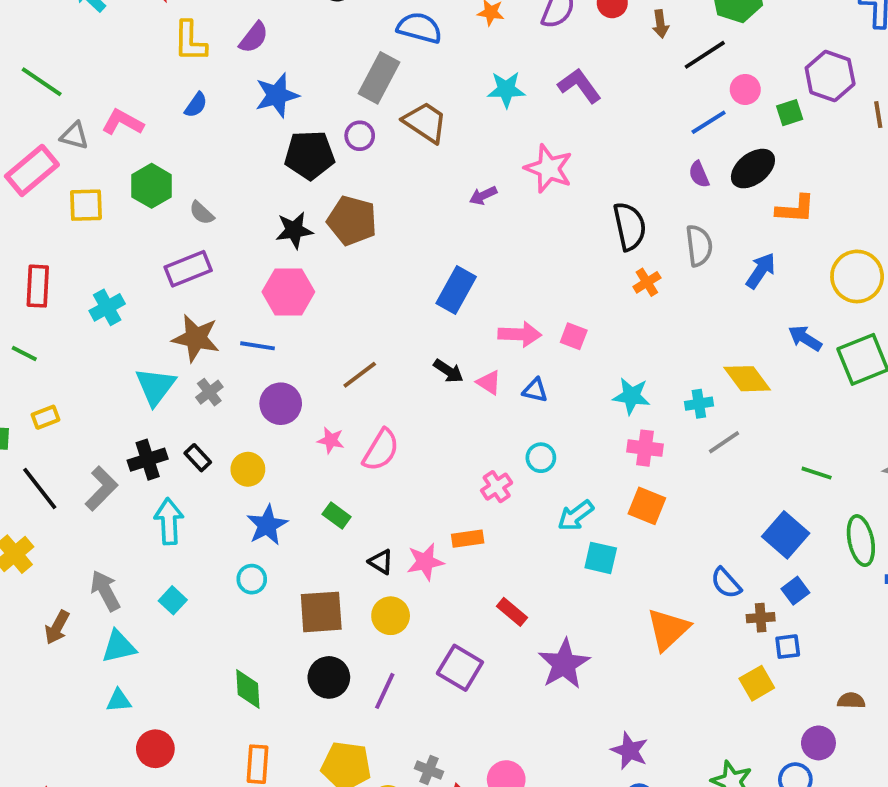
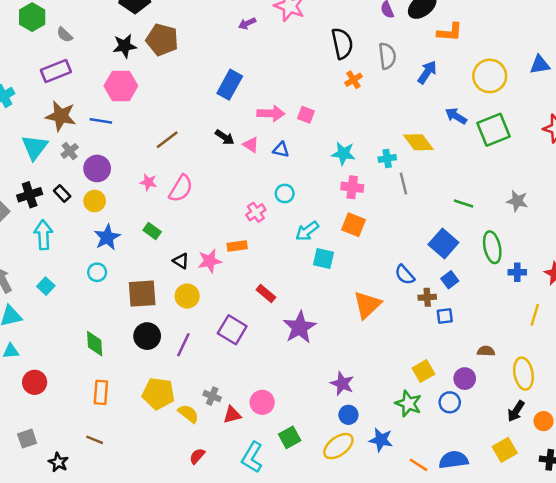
purple circle: (281, 404) -> (97, 168), moved
gray line: (724, 442) -> (403, 183), turned -70
yellow square: (757, 683) -> (423, 371), moved

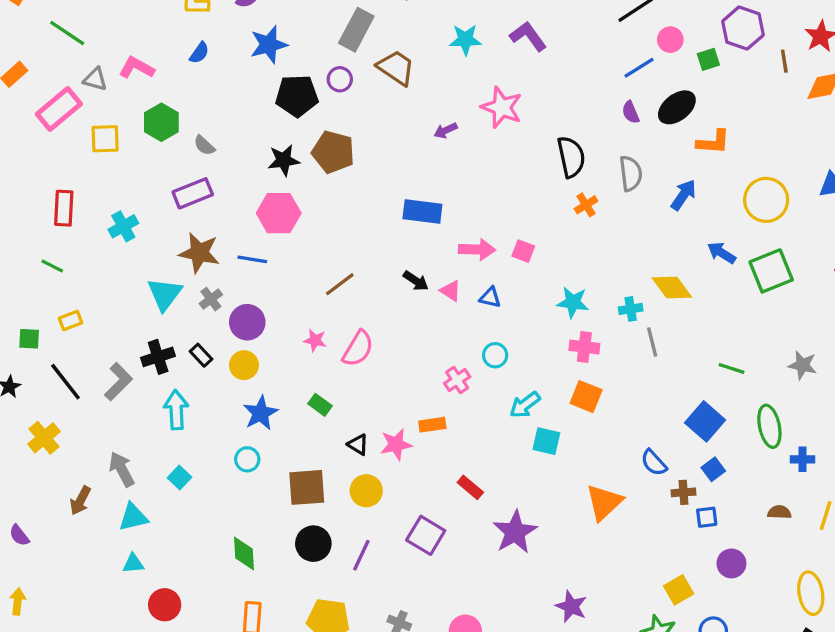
blue rectangle: (230, 85) -> (422, 211), turned 68
brown semicircle: (486, 351) -> (779, 512), moved
purple circle: (465, 379) -> (731, 563), moved

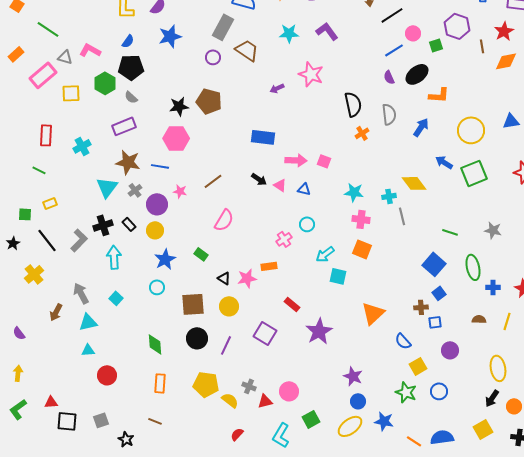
black pentagon: (297, 96) -> (131, 67), moved
pink star: (315, 340) -> (180, 191), moved
blue semicircle: (654, 463) -> (403, 341), moved

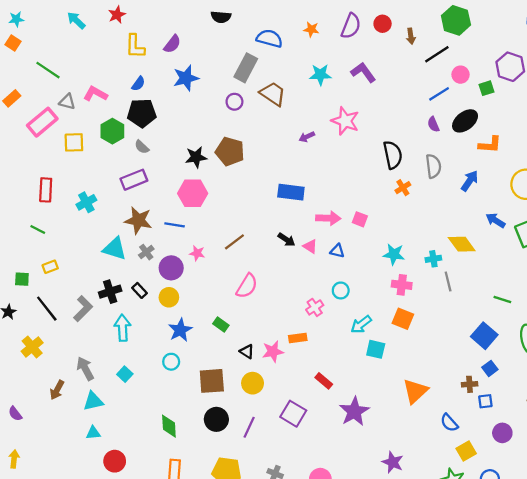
cyan triangle: (107, 187) -> (115, 249), turned -50

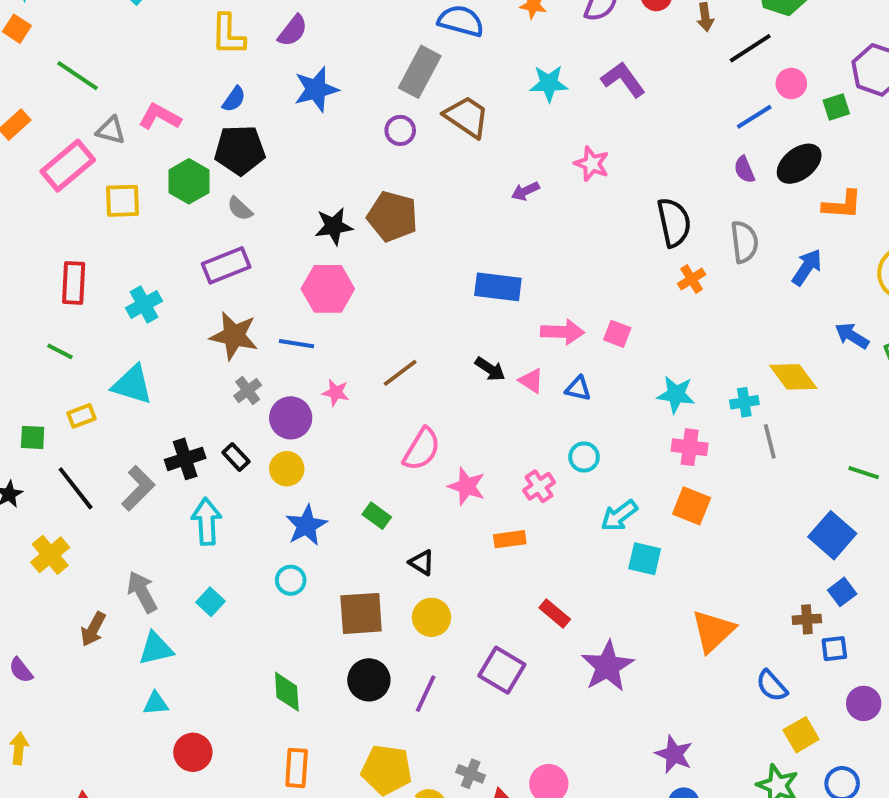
pink star: (345, 121) -> (592, 164), size x0.7
cyan triangle: (115, 249) -> (132, 385), moved
pink star: (273, 352) -> (467, 486), moved, turned 30

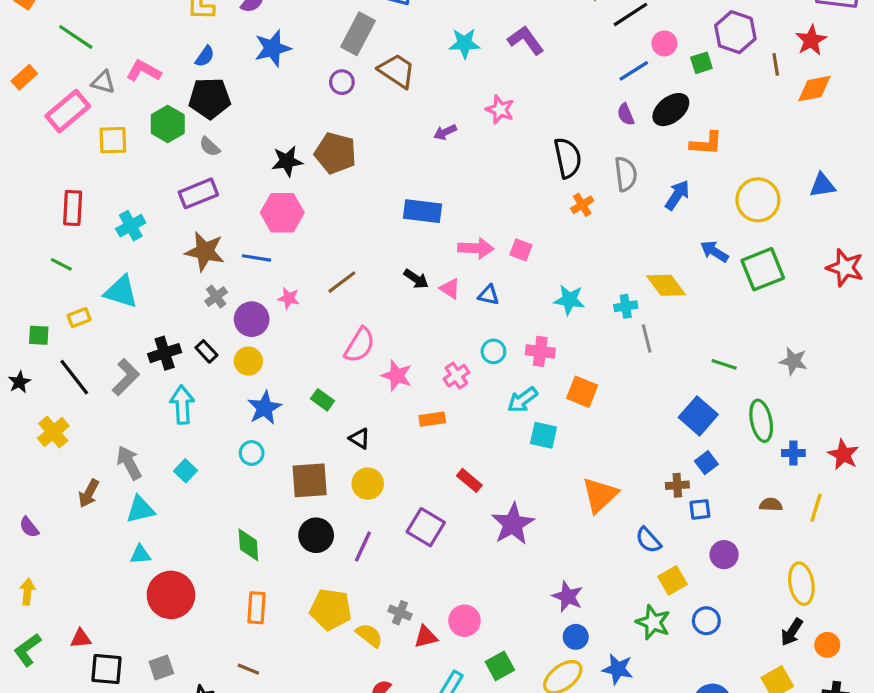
pink cross: (690, 447) -> (540, 351), moved
red circle: (193, 752) -> (171, 595), size x1.5

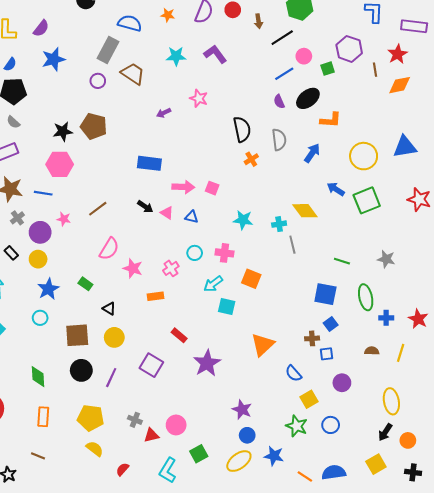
blue triangle: (822, 185) -> (405, 147), size x1.4
blue square: (698, 416) -> (325, 294), turned -30
yellow semicircle: (369, 635) -> (95, 449), moved

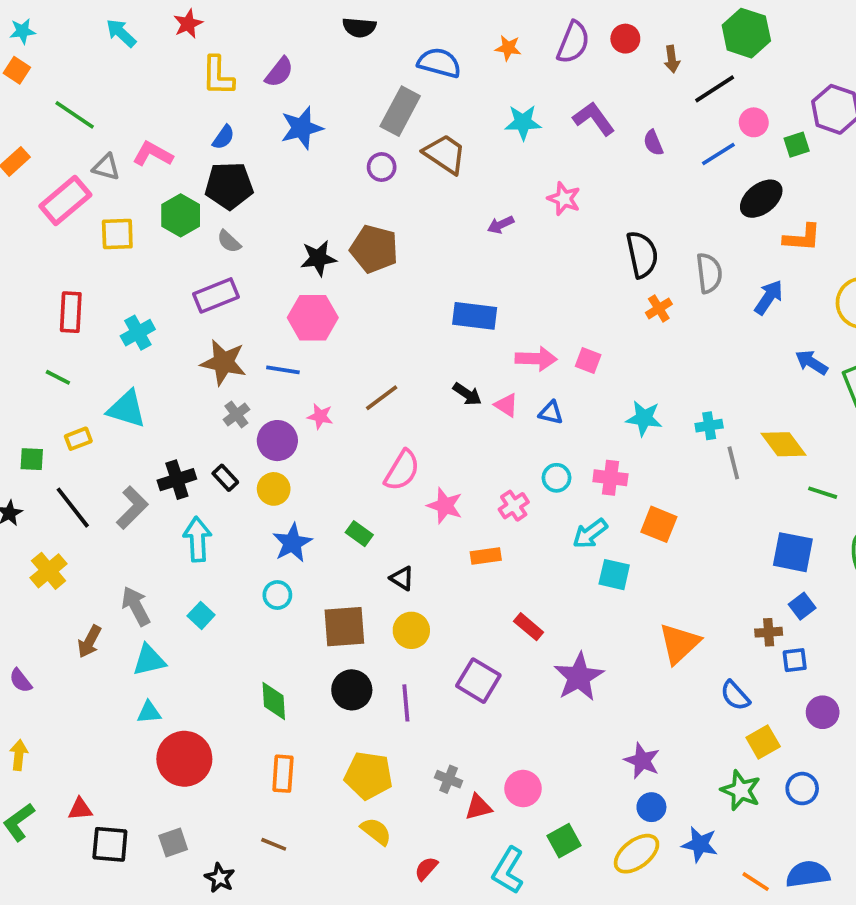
purple semicircle: (279, 101) -> (653, 143), moved
yellow diamond: (305, 211) -> (784, 444), moved
purple line: (111, 378) -> (406, 703), turned -30

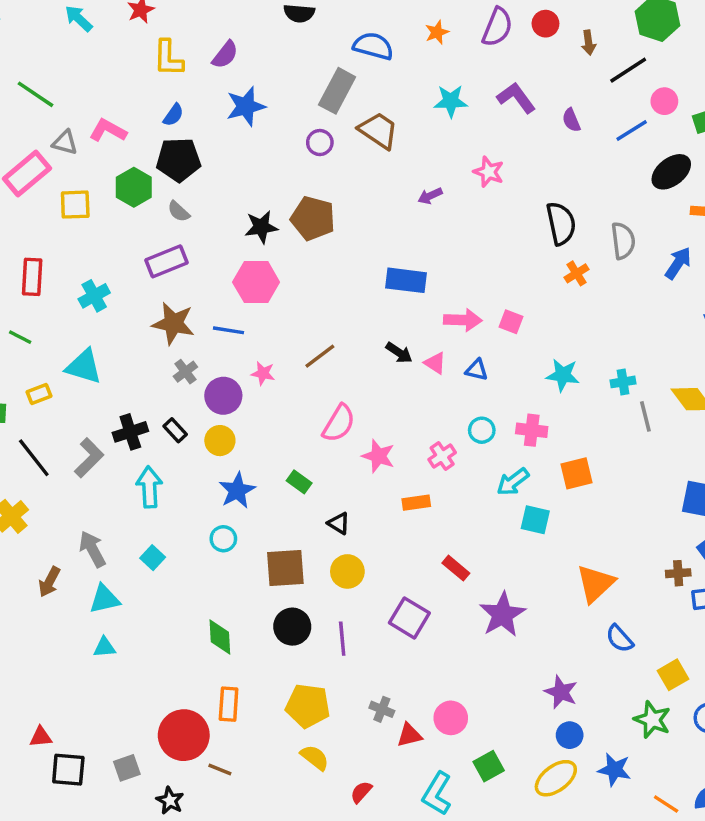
orange star: (508, 48) -> (437, 32), turned -30
orange square: (659, 524) -> (577, 473), turned -36
blue semicircle: (735, 695) -> (620, 639), moved
red circle: (184, 759) -> (184, 735), moved

